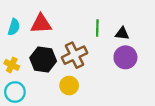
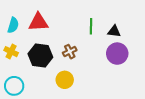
brown cross: (75, 55) -> (70, 52), size x0.6
yellow cross: (12, 65) -> (11, 52), moved

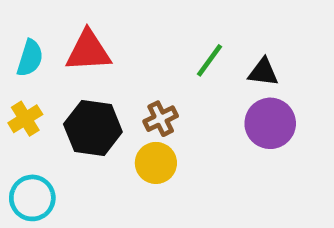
green line: (91, 26) -> (210, 60), turned 35
yellow cross: (11, 52) -> (25, 119), turned 32
yellow circle: (65, 80) -> (156, 163), moved

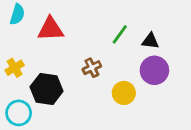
cyan semicircle: (30, 58) -> (17, 14), moved
black hexagon: (93, 128) -> (47, 89), moved
yellow circle: (156, 163) -> (124, 93), moved

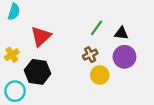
red triangle: (51, 29) -> (41, 36), moved, turned -40
brown cross: (92, 68) -> (90, 55), moved

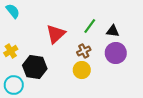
cyan semicircle: (14, 12) -> (13, 11), turned -56
red triangle: (41, 36) -> (56, 34), moved
yellow circle: (100, 75) -> (82, 70), moved

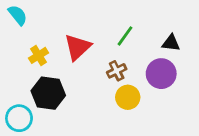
black triangle: (113, 31) -> (171, 43), moved
yellow cross: (11, 51) -> (39, 55), moved
yellow circle: (82, 70) -> (128, 97), moved

